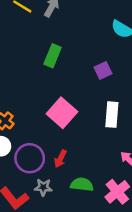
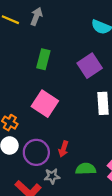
purple square: (103, 70) -> (90, 66), size x1.5
pink square: (62, 113) -> (45, 104), moved

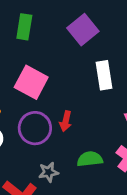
red arrow: (63, 149) -> (66, 121), moved
purple circle: (36, 152) -> (35, 128), moved

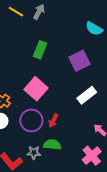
white rectangle: (104, 75) -> (87, 95), turned 48
green semicircle: (90, 159) -> (52, 145), moved

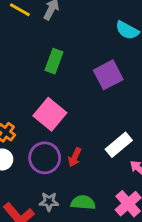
white rectangle: (87, 95) -> (119, 145), moved
green semicircle: (52, 145) -> (83, 203), moved

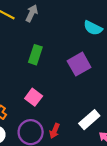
pink square: (50, 114) -> (34, 97), size x0.7

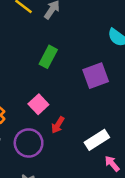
red arrow: (55, 131) -> (58, 125), moved

